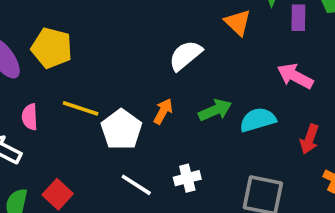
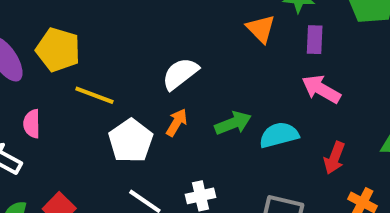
purple rectangle: (298, 18) -> (315, 40), moved
white semicircle: (185, 55) -> (180, 74), moved
yellow line: (81, 108) -> (94, 95), moved

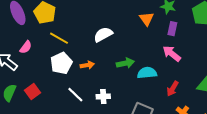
orange arrow: (177, 123) -> (87, 65), moved, turned 40
pink semicircle: (32, 124) -> (26, 47), turned -152
white pentagon: (131, 141) -> (61, 63), moved

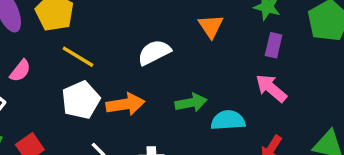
orange triangle: (147, 19) -> (211, 26), moved
orange arrow: (87, 65) -> (125, 104), size x1.5

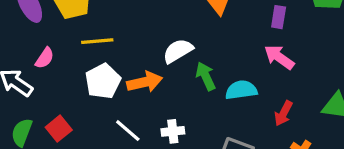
white semicircle: (154, 52) -> (178, 51), moved
yellow line: (78, 57) -> (97, 41), turned -32
green arrow: (191, 103) -> (206, 76), turned -100

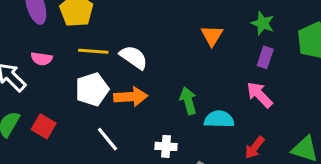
white semicircle: (178, 51) -> (134, 57), moved, turned 56
pink semicircle: (45, 58) -> (42, 59), turned 55
red square: (59, 129) -> (44, 126), turned -30
white cross: (173, 131) -> (166, 146), moved

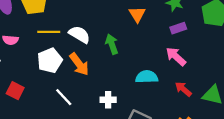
purple rectangle: (265, 57) -> (178, 28), turned 56
orange arrow: (131, 97) -> (79, 64), turned 60
green arrow: (188, 101) -> (112, 44), moved
red arrow: (255, 148) -> (183, 89), moved, turned 96

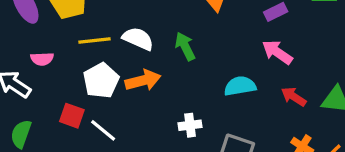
orange arrow: (79, 64) -> (143, 80), turned -60
red square: (15, 91) -> (72, 116), moved
white line: (64, 97) -> (103, 130), moved

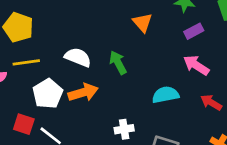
yellow line: (95, 40) -> (26, 62), moved

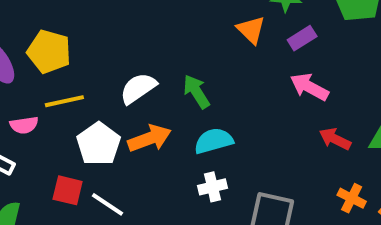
orange triangle: (142, 23) -> (251, 30), moved
white semicircle: (78, 57) -> (138, 88), turned -52
cyan semicircle: (165, 95) -> (214, 141), moved

